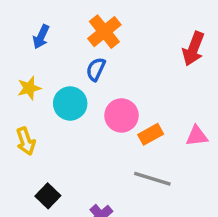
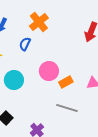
blue semicircle: (96, 69) -> (25, 44), moved
cyan circle: (70, 103) -> (14, 80), moved

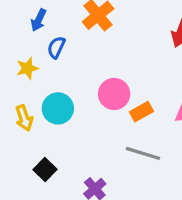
blue semicircle: (25, 44) -> (56, 47), moved

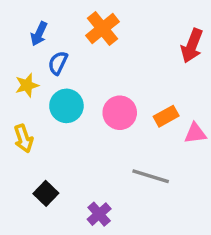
cyan circle: (58, 108) -> (66, 106), moved
orange rectangle: (141, 112) -> (166, 116), moved

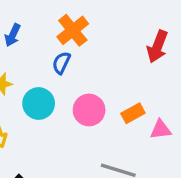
blue semicircle: (58, 63) -> (61, 63), moved

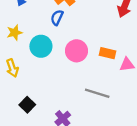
orange rectangle: (133, 113) -> (107, 53), turned 42

